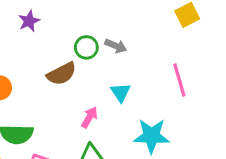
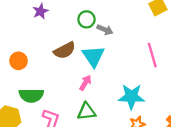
green circle: (86, 47) -> (86, 19), moved
cyan triangle: (120, 92) -> (93, 56), moved, size x1.5

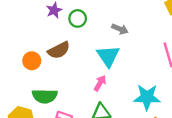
green circle: (86, 19) -> (78, 18), moved
brown semicircle: (65, 50) -> (59, 50), moved

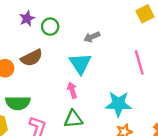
gray arrow: (120, 29) -> (92, 37), turned 133
pink arrow: (100, 83) -> (72, 90), turned -49

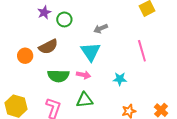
pink arrow: (72, 90) -> (84, 75), turned 120
green semicircle: (18, 103) -> (58, 76), moved
cyan star: (118, 104) -> (120, 79), moved, size x0.6

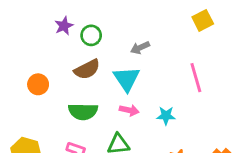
brown semicircle: (48, 47) -> (87, 69), moved
pink arrow: (84, 75) -> (129, 110), moved

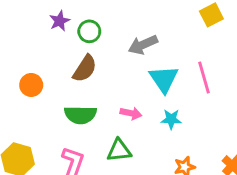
gray arrow: (140, 48) -> (143, 45), size x1.4
brown semicircle: (87, 69) -> (85, 69), turned -30
cyan triangle: (127, 79) -> (164, 79), moved

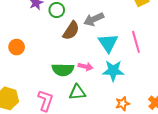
brown semicircle: (85, 69) -> (71, 31), moved
green semicircle: (80, 115) -> (63, 70), moved
cyan star: (171, 119) -> (113, 71), size x1.5

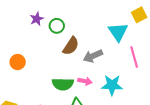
gray arrow: (94, 19) -> (93, 56), moved
cyan triangle: (108, 43) -> (118, 32), moved

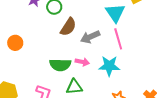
pink line: (134, 57) -> (118, 39), moved

